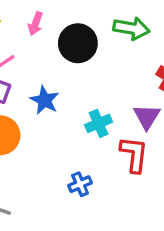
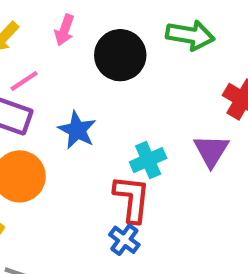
red L-shape: (134, 154) -> (132, 199), moved
blue cross: (80, 184) -> (124, 240), turned -30

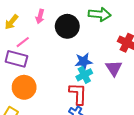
blue star: (77, 130) -> (84, 62), moved, turned -30

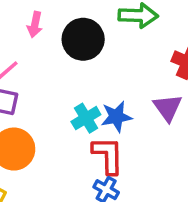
blue star: (84, 62) -> (116, 117), moved
cyan cross: (84, 75) -> (86, 118), moved

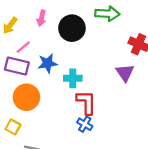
blue star: (116, 117) -> (48, 63), moved
cyan cross: (86, 118) -> (73, 78), turned 30

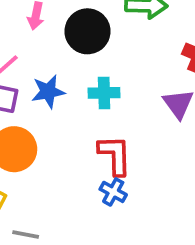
cyan cross: (73, 78) -> (104, 93), moved

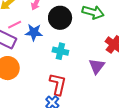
blue star: (48, 92) -> (34, 32), moved

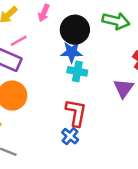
blue star: (34, 32) -> (72, 52), moved

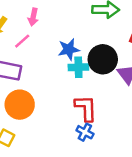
black circle: (75, 30) -> (103, 59), moved
pink line: (19, 41) -> (22, 41), moved

